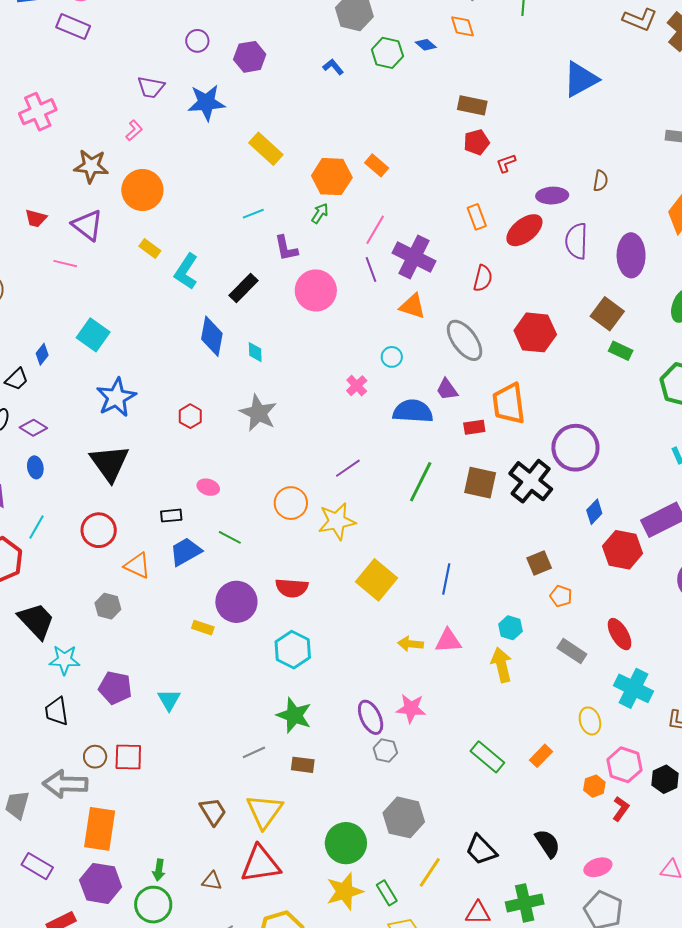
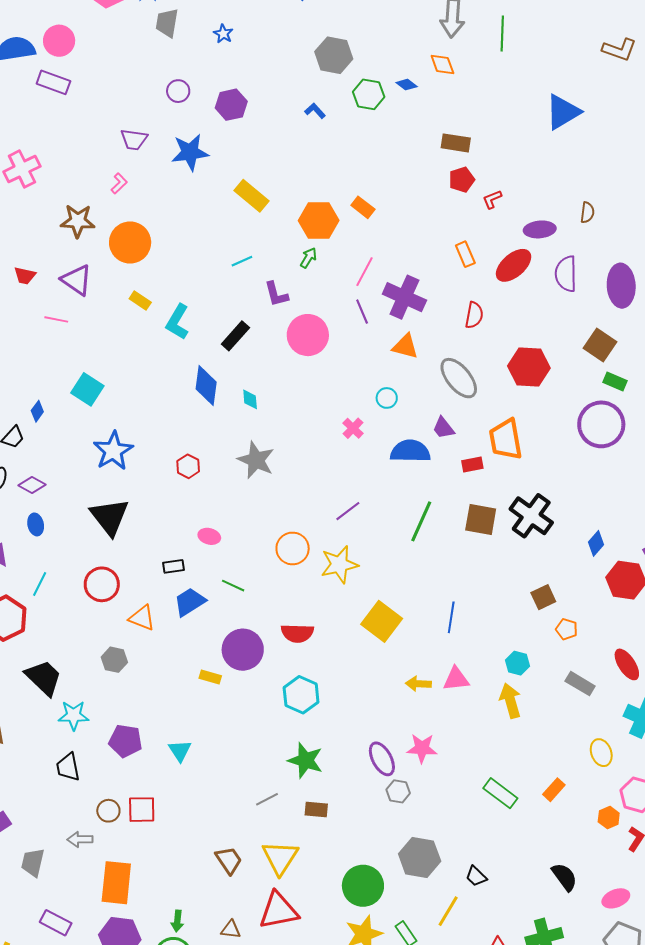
purple circle: (575, 448) -> (601, 424), moved
gray arrow: (65, 784) -> (80, 839), size x0.6
black trapezoid: (481, 850) -> (476, 876), moved, size x0.7

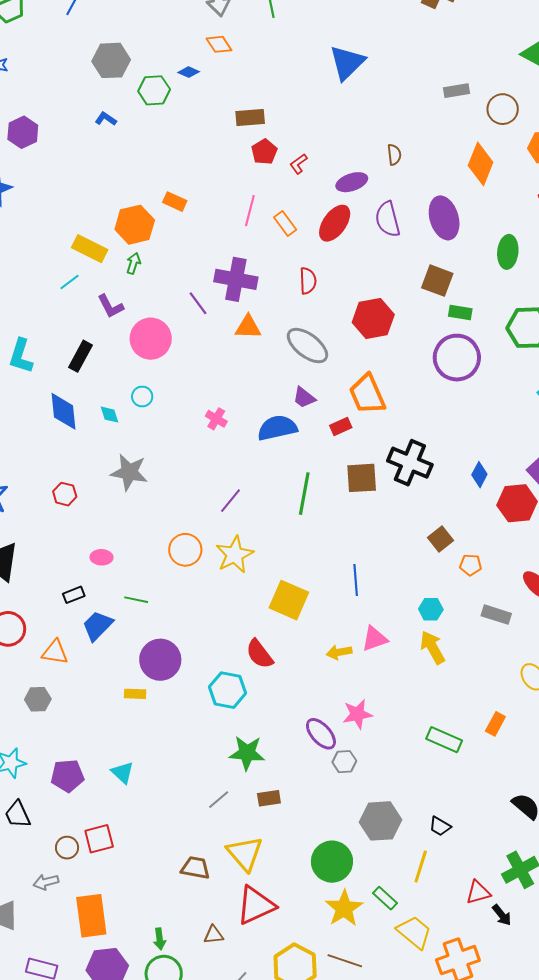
yellow rectangle: (252, 196) -> (90, 249), moved
pink line: (364, 272) -> (250, 211), moved
cyan circle: (387, 398) -> (142, 397), moved
red semicircle: (297, 633) -> (260, 654), moved, turned 64
brown trapezoid: (229, 860) -> (195, 868), turned -32

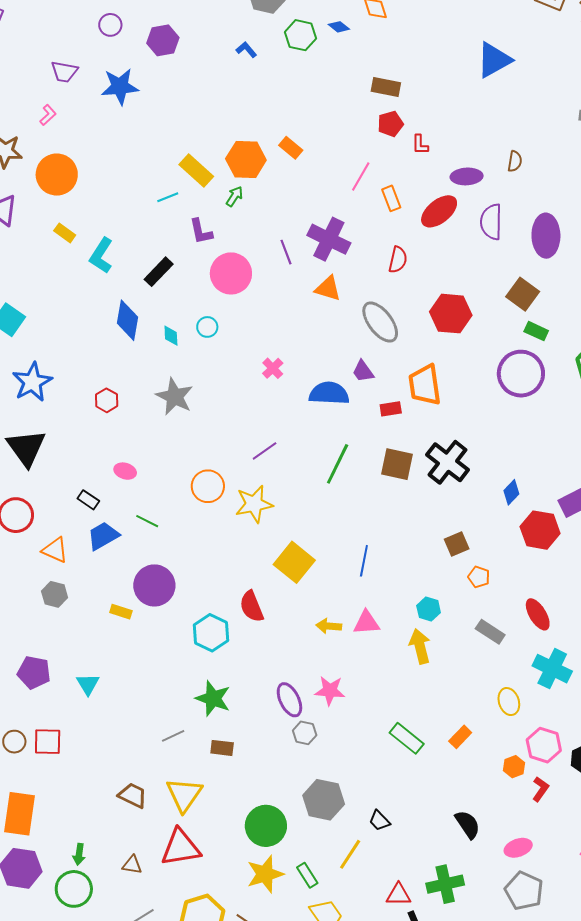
red L-shape: (298, 164) -> (420, 145), turned -70
black rectangle: (74, 595) -> (88, 500), turned 40
gray hexagon: (38, 699) -> (55, 594), moved

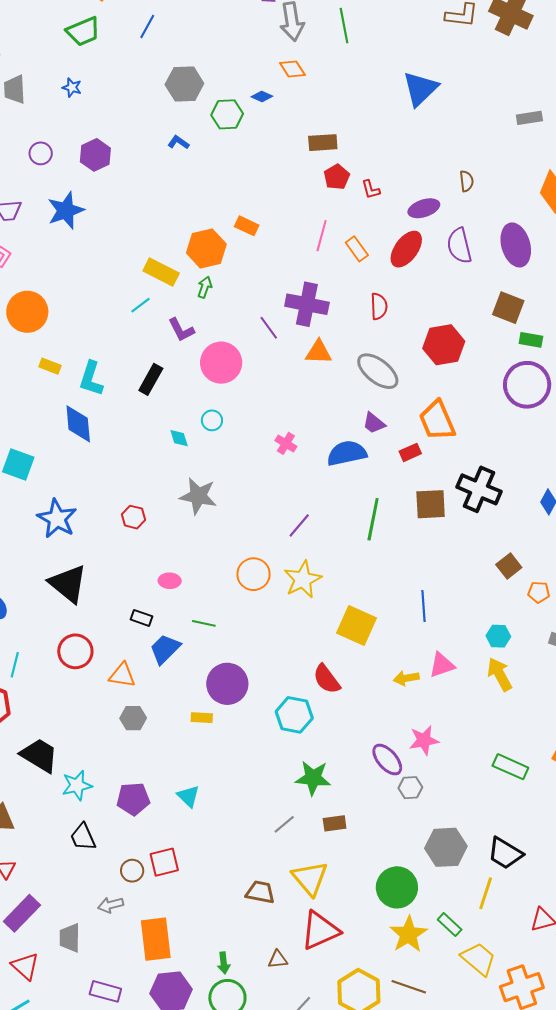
blue diamond: (128, 320) -> (78, 424), moved
black trapezoid: (379, 821) -> (505, 853), size x1.6

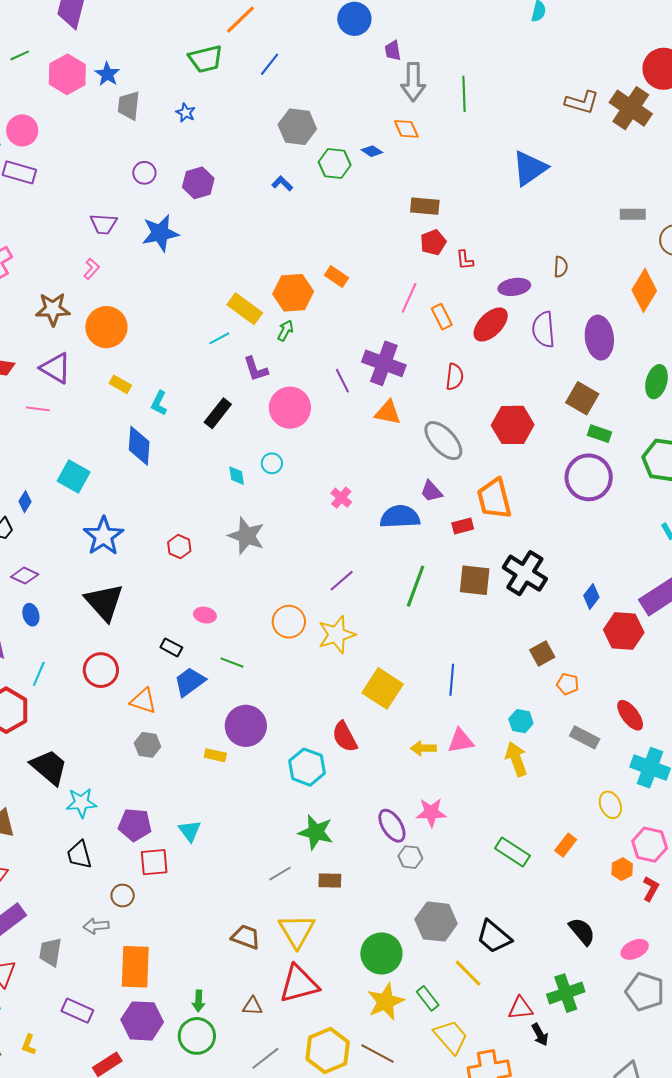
cyan L-shape: (91, 379) -> (159, 403), size x0.7
red square: (164, 862) -> (154, 862), moved
yellow line: (486, 893) -> (468, 973), turned -72

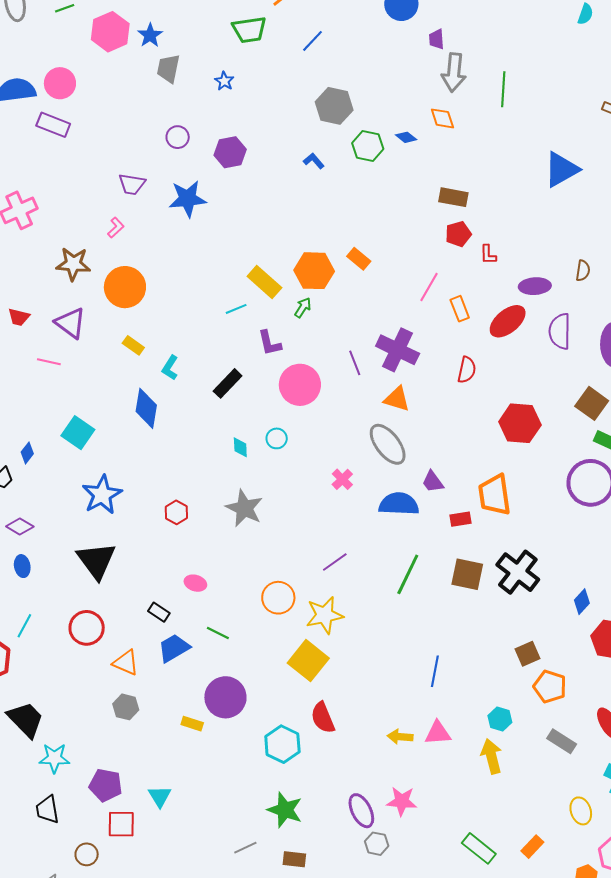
gray ellipse: (443, 441) -> (388, 444), moved
orange pentagon: (568, 684) -> (550, 687), size x1.5
yellow square: (383, 688) -> (308, 661), moved

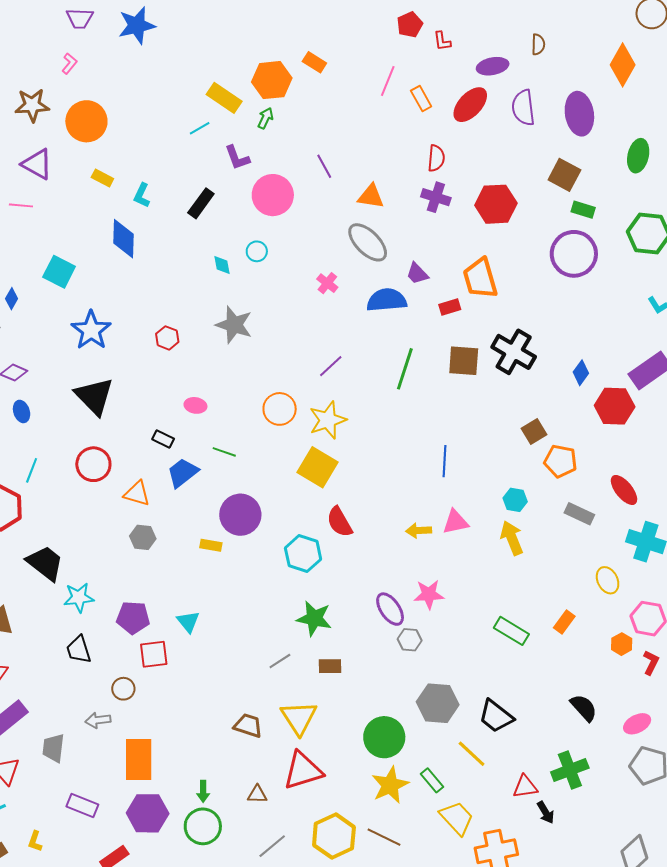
purple cross: (398, 350) -> (436, 197), moved, size x0.7

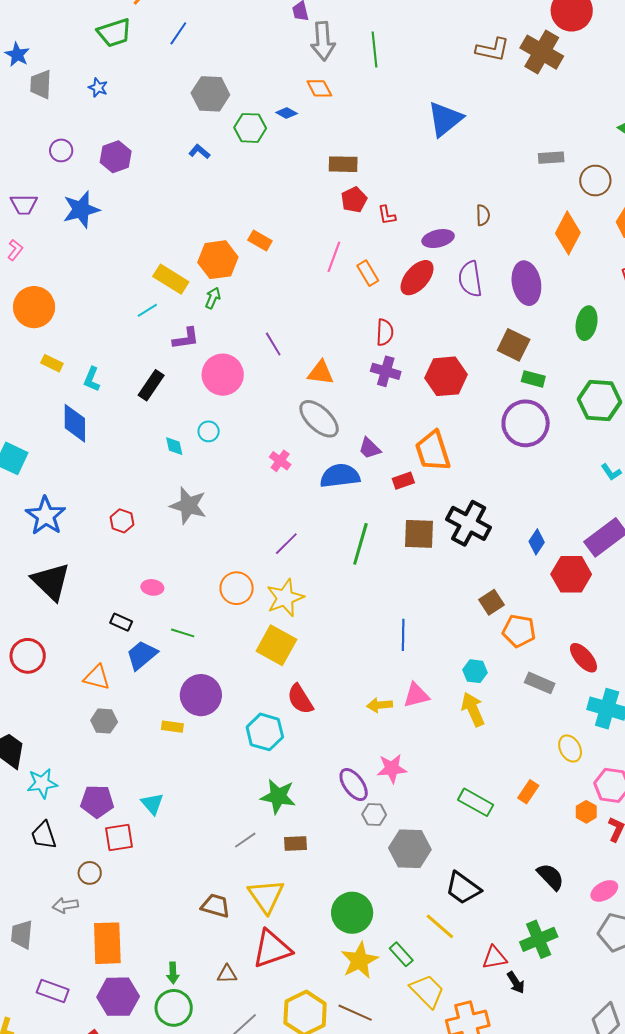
purple L-shape: (237, 158) -> (186, 338), turned -76
red circle: (93, 464) -> (28, 656), moved
gray hexagon: (438, 703) -> (410, 849), moved

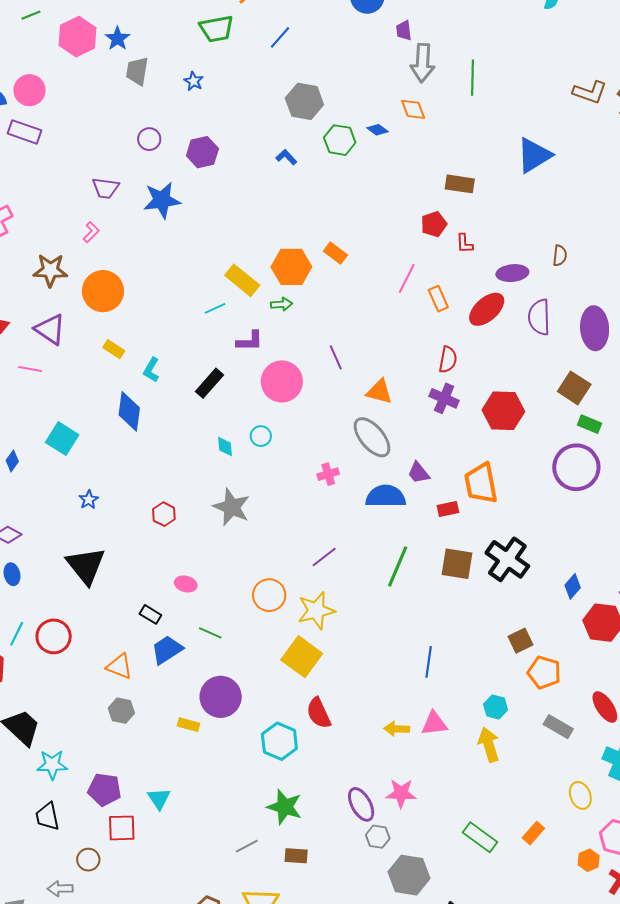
brown rectangle: (343, 164) -> (460, 184), moved
green arrow: (213, 298) -> (281, 304), turned 55
pink cross: (280, 461) -> (328, 474), turned 30
blue star: (46, 516) -> (89, 500), size x0.5

